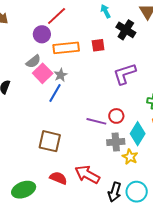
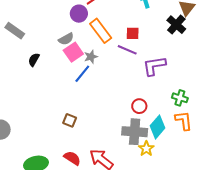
black cross: (126, 30) -> (176, 25), moved
orange rectangle: (66, 48) -> (101, 31), turned 50
purple line: (96, 121) -> (127, 50), moved
brown square: (50, 141) -> (70, 120), size x0.6
gray cross: (116, 142) -> (135, 132), size x1.4

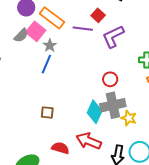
red square: (133, 33) -> (98, 15), moved, turned -32
pink square: (73, 52) -> (36, 31), moved
cyan diamond: (158, 127) -> (95, 112), moved

